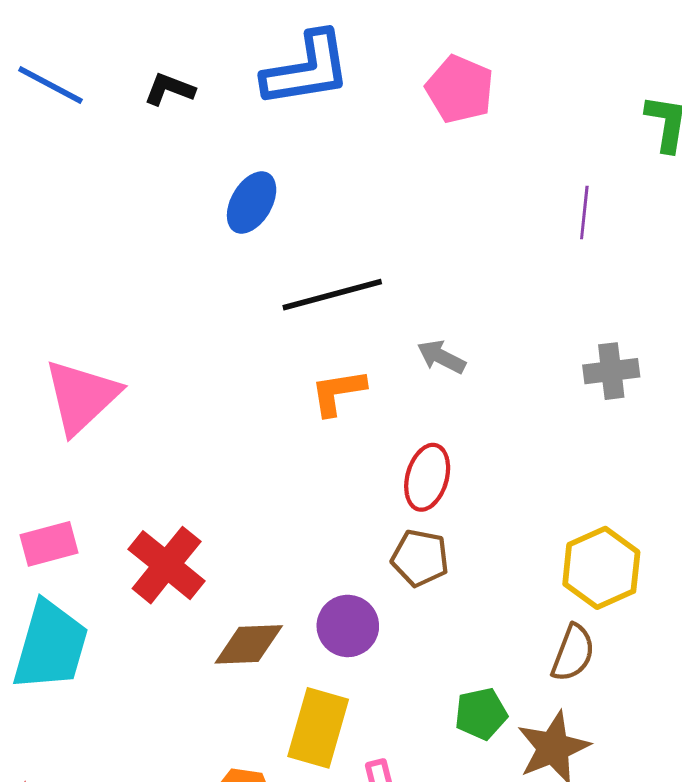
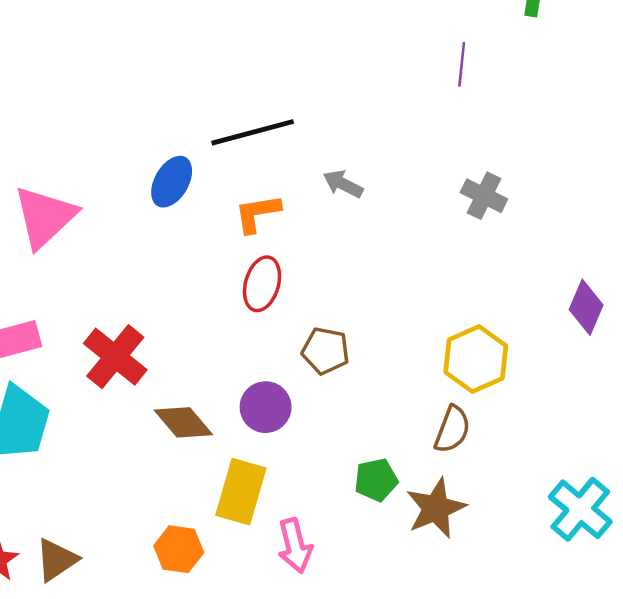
blue ellipse: (252, 203) -> (172, 182), moved
gray cross: (611, 371) -> (484, 196), turned 33
red ellipse: (427, 477) -> (262, 284), moved
brown diamond: (249, 644) -> (183, 422), turned 52

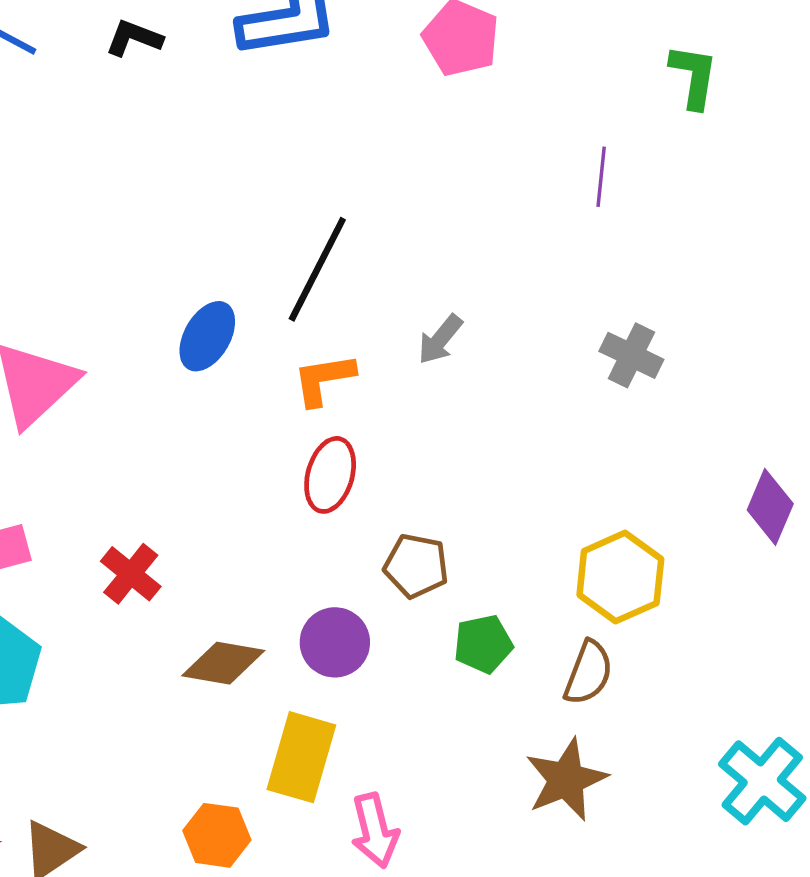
black line: (253, 132) -> (317, 269), turned -48
gray arrow: (343, 184) -> (440, 339), turned -78
red cross: (115, 357) -> (131, 574), size x0.7
brown diamond: (183, 422) -> (223, 663), turned -40
green pentagon: (376, 480) -> (483, 644), moved

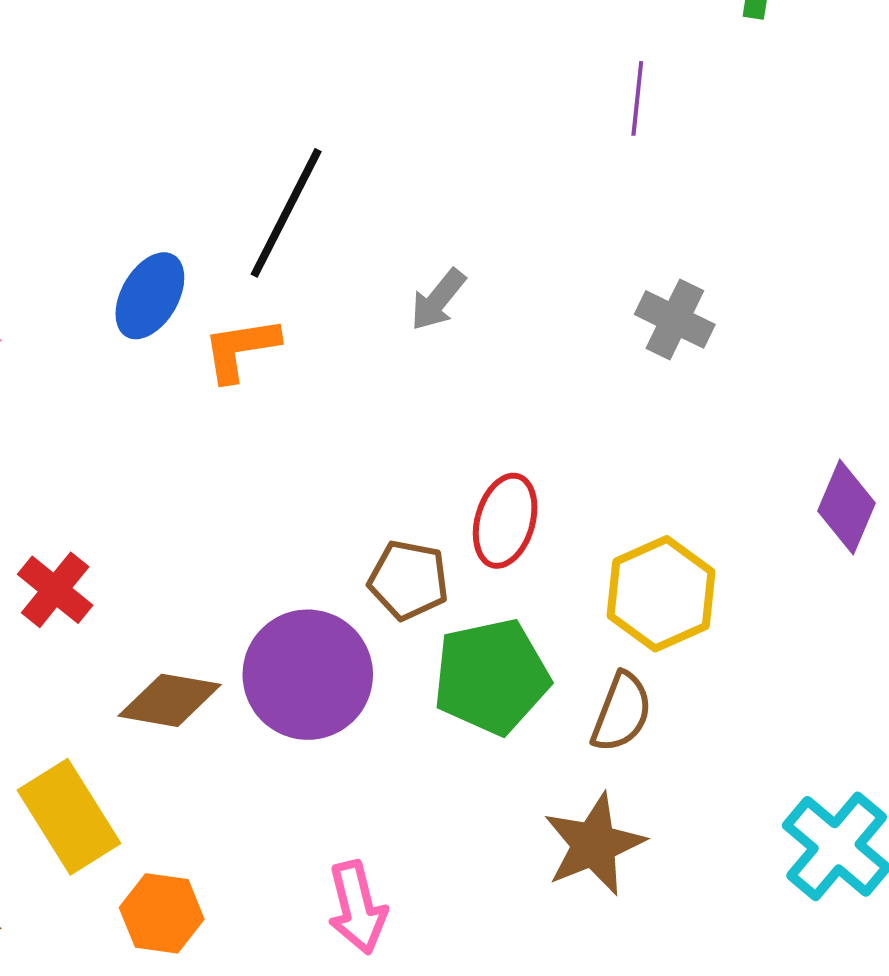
orange L-shape: (324, 379) -> (241, 349), moved
red ellipse: (330, 475) -> (505, 521), moved
purple circle: (335, 642) -> (308, 675), size x1.5
green pentagon: (483, 644) -> (491, 677), size x1.6
yellow rectangle: (301, 757) -> (69, 817), moved, turned -48

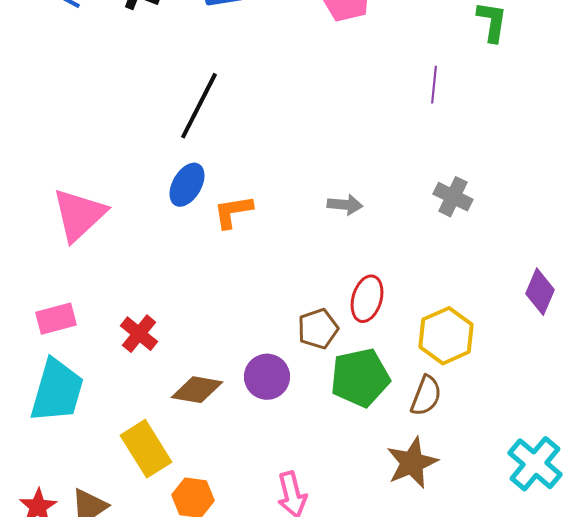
black line: (286, 213) -> (199, 106), moved
gray arrow: (438, 300) -> (345, 205), moved, turned -124
brown pentagon: (408, 580) -> (318, 329), turned -30
purple circle: (308, 675) -> (267, 377), size x0.7

